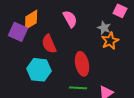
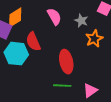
gray star: (104, 28) -> (81, 21), moved
cyan hexagon: (39, 70) -> (16, 54), moved

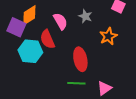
pink semicircle: (54, 17) -> (60, 21), moved
gray star: (81, 21) -> (85, 16), moved

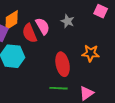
orange star: (108, 36) -> (91, 53), moved, turned 30
red semicircle: (47, 39) -> (30, 33), moved

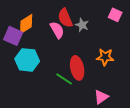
red semicircle: (30, 33) -> (65, 18), moved
green line: (59, 88) -> (64, 79), moved, turned 30

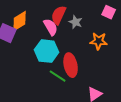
red semicircle: (65, 18) -> (59, 15), turned 48
orange star: (105, 57) -> (99, 41), moved
cyan hexagon: (27, 60) -> (47, 51), moved

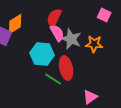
gray star: (76, 22) -> (71, 39), moved, size x1.5
pink semicircle: (51, 27) -> (57, 33), moved

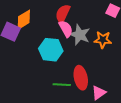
red ellipse: (66, 68) -> (81, 78), moved
green line: (53, 79) -> (62, 85), moved, turned -30

